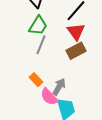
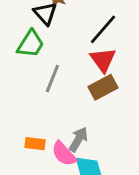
green trapezoid: (38, 26) -> (31, 44), moved
orange rectangle: (36, 80) -> (35, 144), moved, turned -40

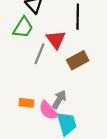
black line: (103, 29) -> (78, 17), turned -40
red triangle: (103, 60) -> (56, 40), moved

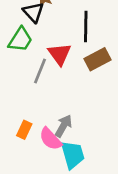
brown rectangle: (78, 60) -> (97, 59), moved
orange rectangle: (26, 103) -> (24, 130), turned -72

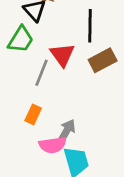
orange rectangle: (24, 130) -> (33, 114), moved
pink semicircle: (50, 139) -> (53, 145), turned -55

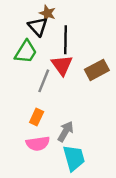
black line: (90, 26) -> (66, 40), moved
pink semicircle: (53, 145) -> (38, 144), moved

